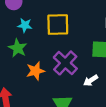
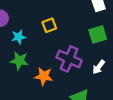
yellow square: (58, 25) -> (49, 25), size x0.6
orange star: (35, 71) -> (44, 76), turned -30

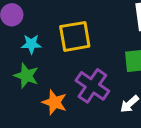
yellow square: (49, 25) -> (75, 36), size x1.6

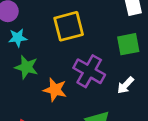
cyan star: (31, 44) -> (18, 38), moved

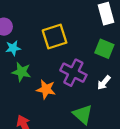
green square: (128, 44) -> (104, 49), turned 36

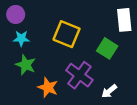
yellow square: (55, 37) -> (67, 34), turned 30
green square: (104, 49) -> (107, 48), moved

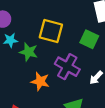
green star: (26, 65) -> (29, 52), moved

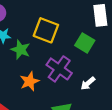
orange star: (40, 81) -> (30, 81), turned 30

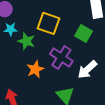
white arrow: (88, 83) -> (87, 70), size x1.5

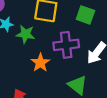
purple cross: (61, 57) -> (66, 45), turned -30

